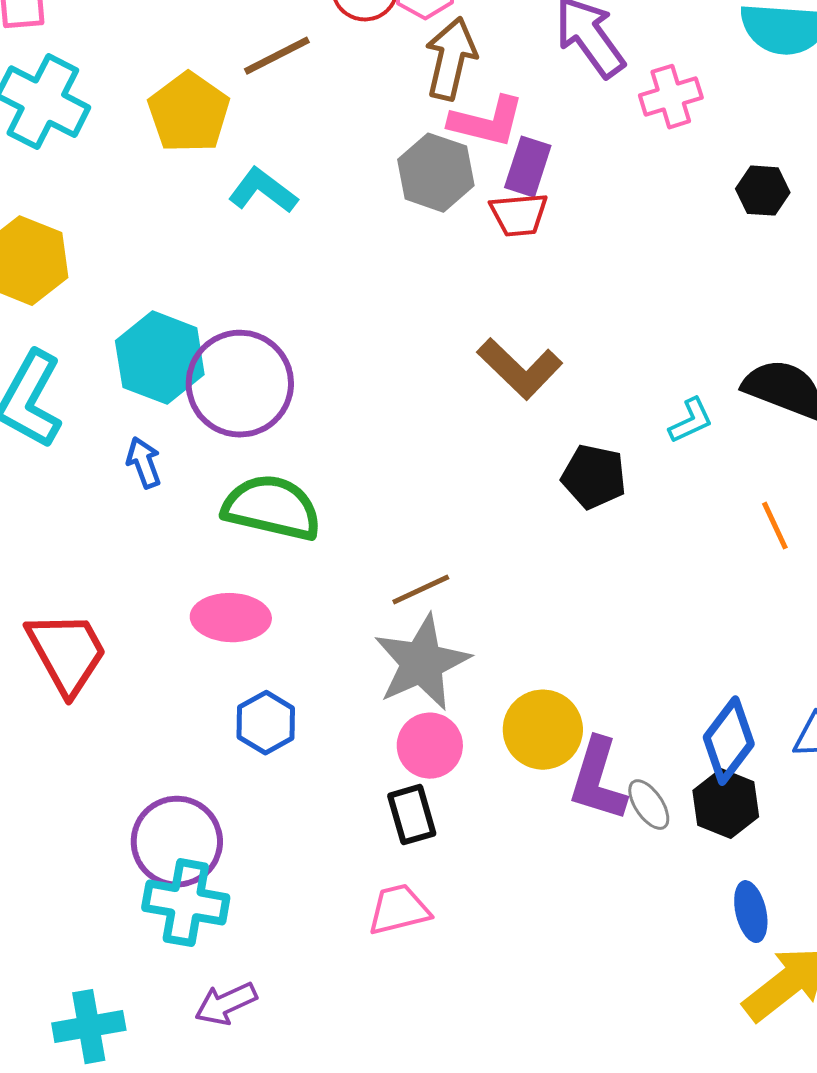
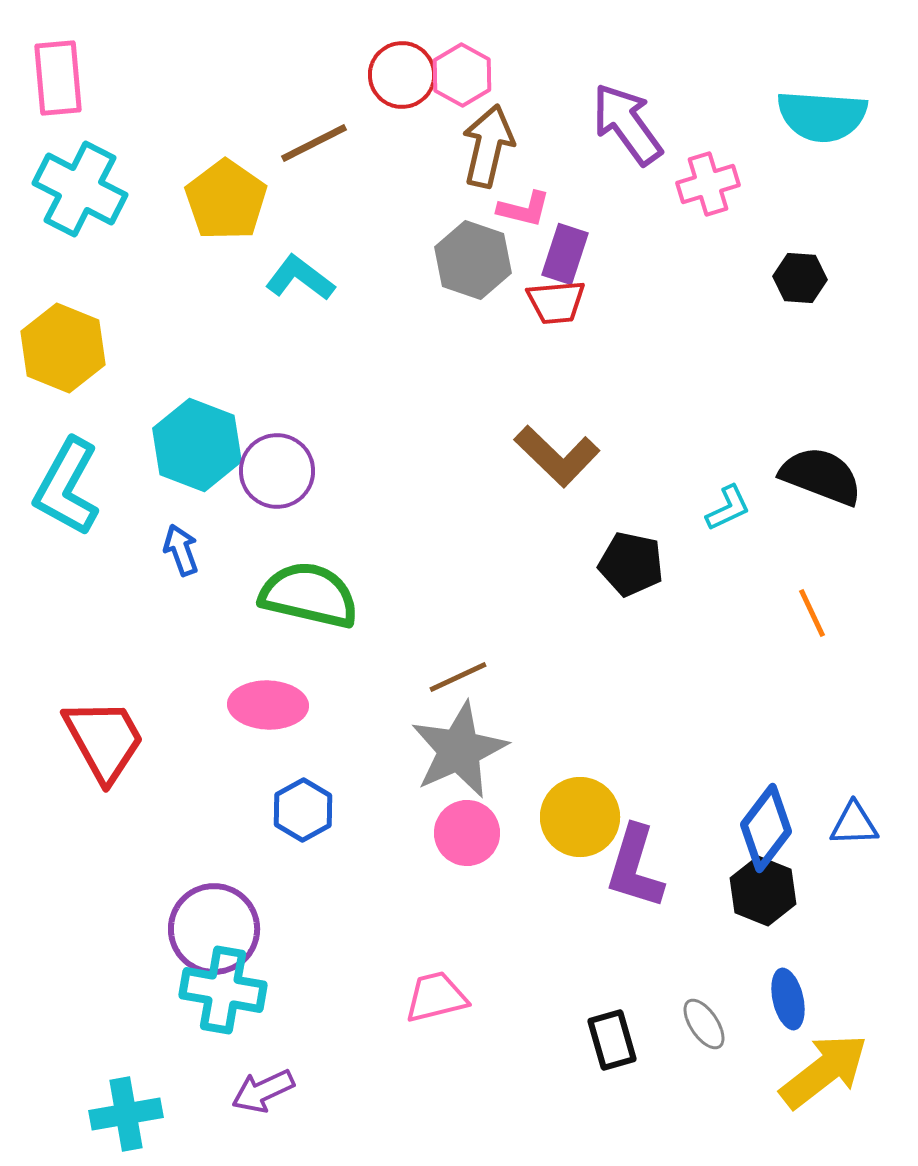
pink L-shape: (487, 122) -> (524, 209), size x0.7
purple circle: (240, 384) -> (277, 471), size x0.7
gray ellipse: (649, 805) -> (704, 1024), moved
black rectangle: (412, 815) -> (612, 1040), moved

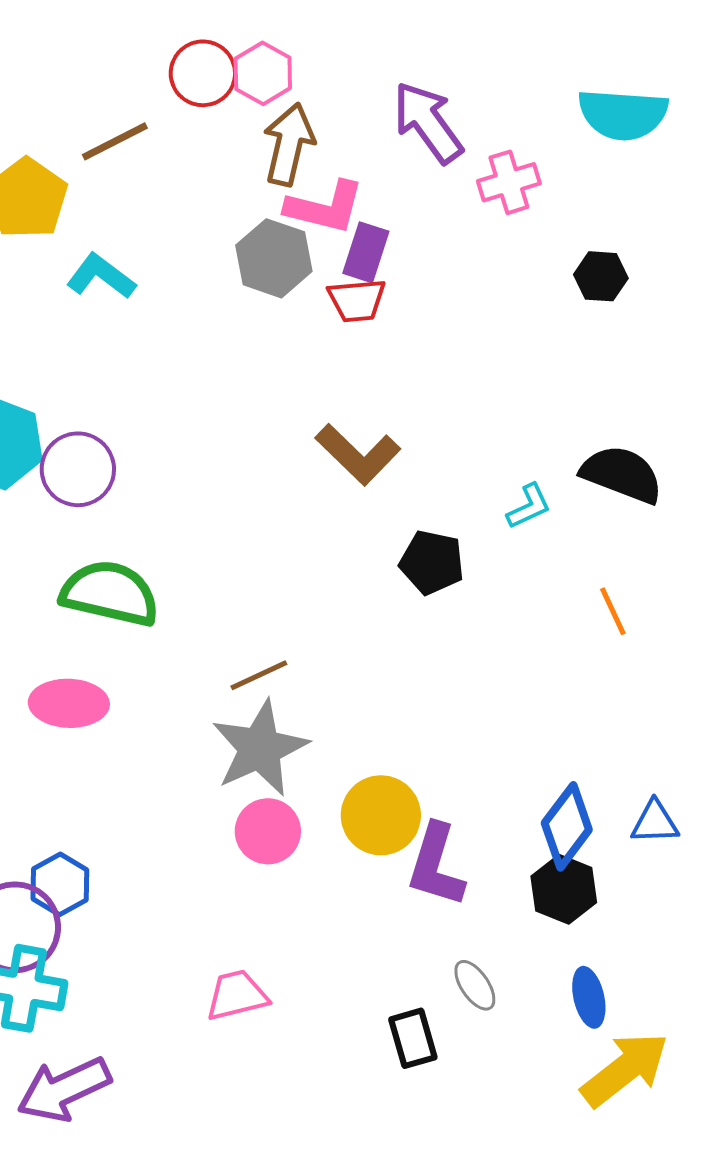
pink L-shape: (524, 209) -> (325, 207), size x1.5
blue hexagon: (303, 810) -> (60, 884), moved
gray ellipse: (704, 1024) -> (475, 985), moved
purple arrow: (263, 1091) -> (64, 1089), size x1.5

